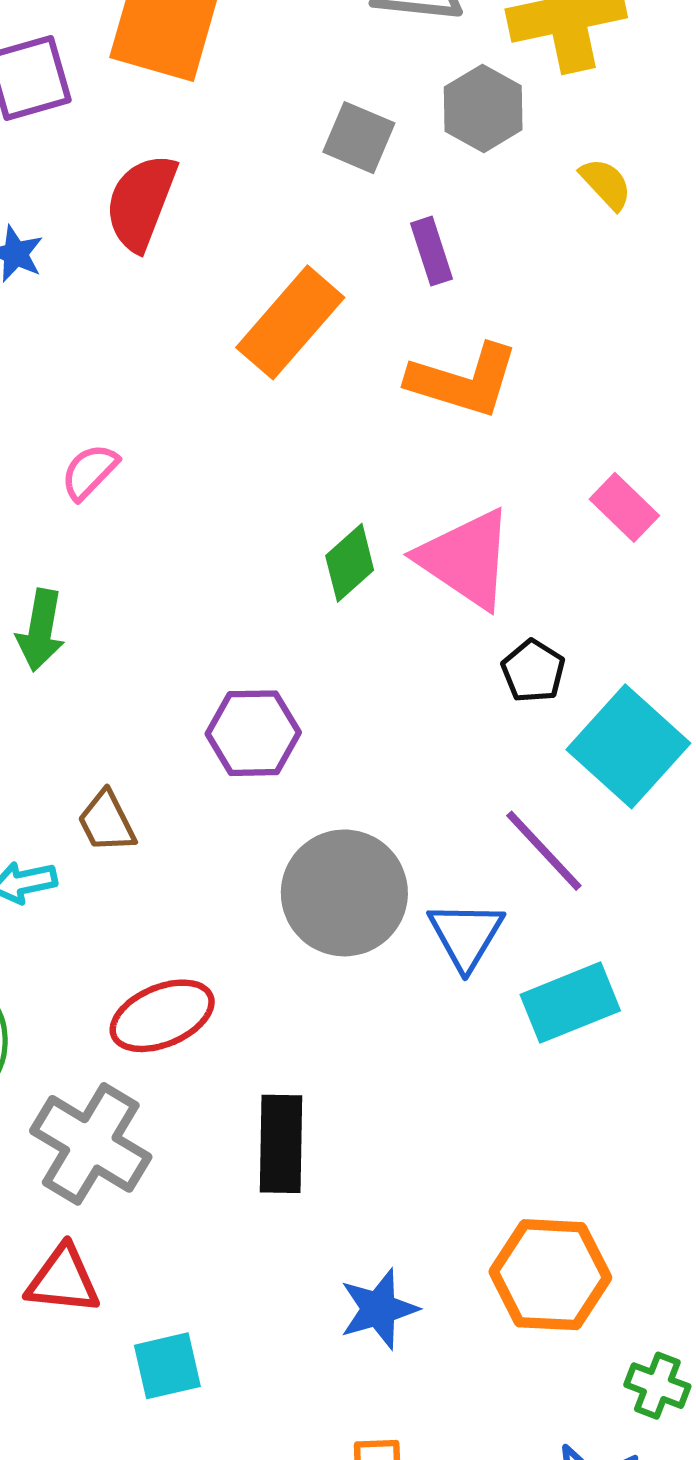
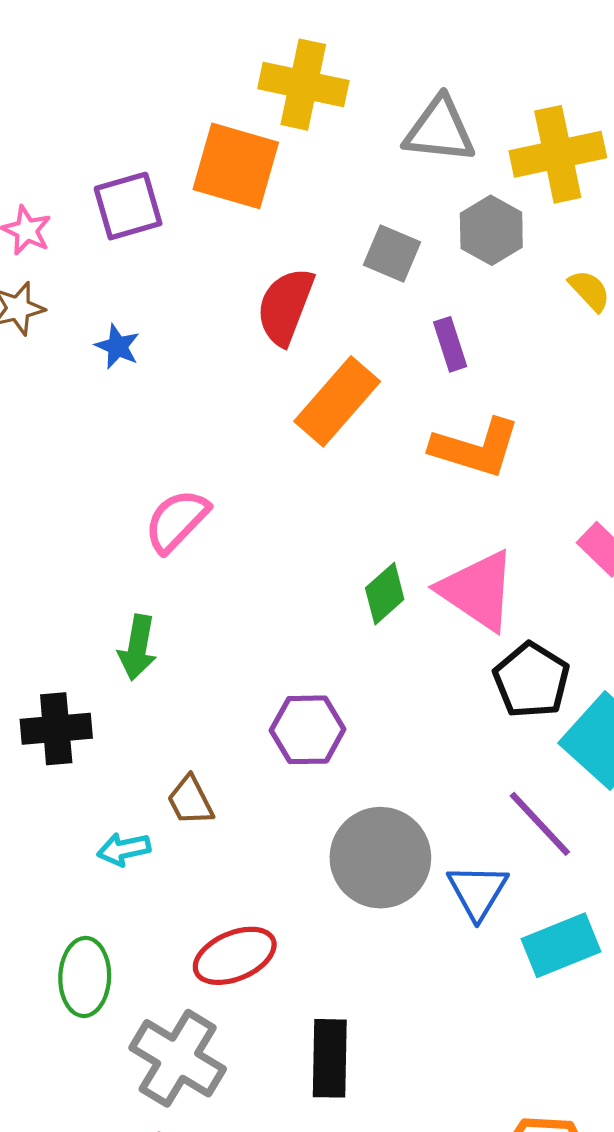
red semicircle: (141, 202) -> (285, 306), moved
pink semicircle: (89, 472) -> (177, 521), size x1.4
black pentagon: (533, 671) -> (531, 680), size x1.5

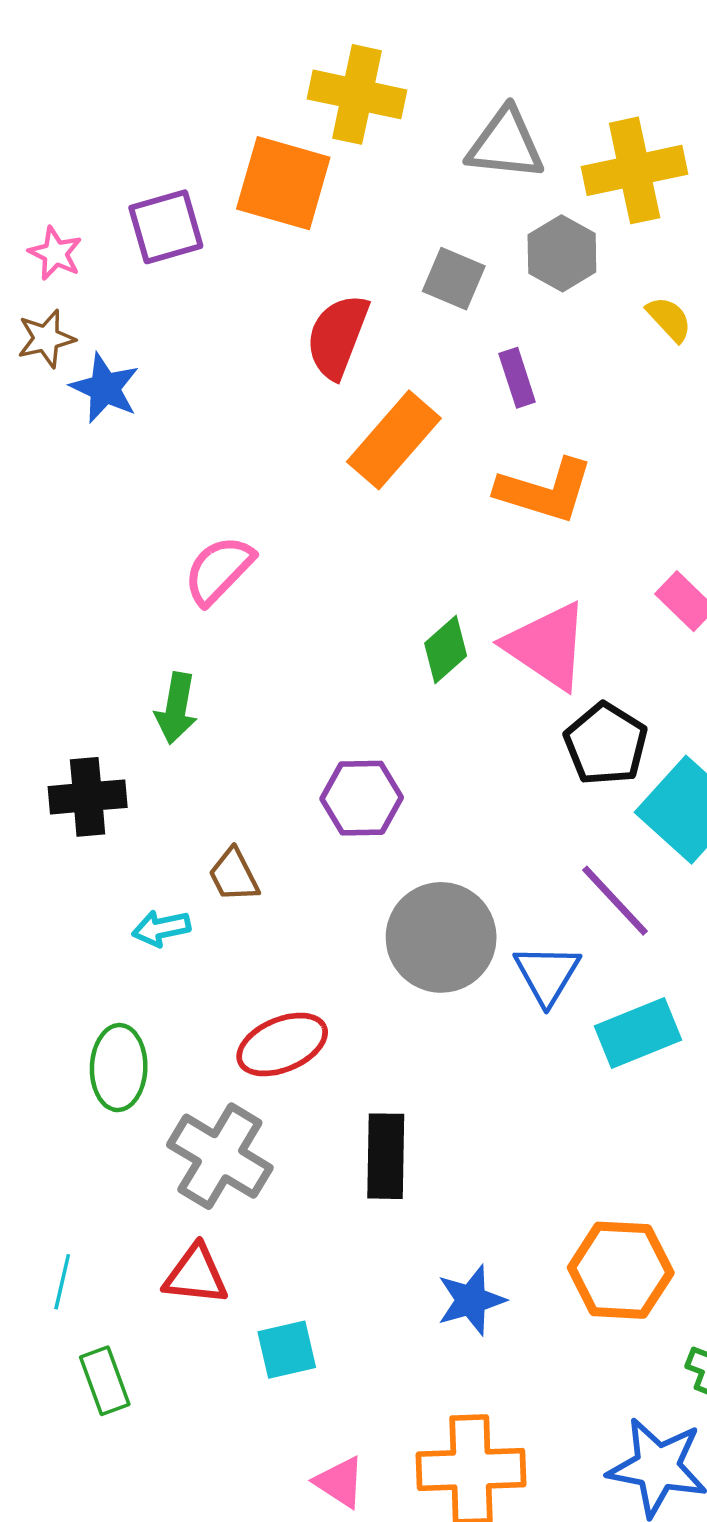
blue star: (117, 346) -> (105, 388), moved, size x1.4

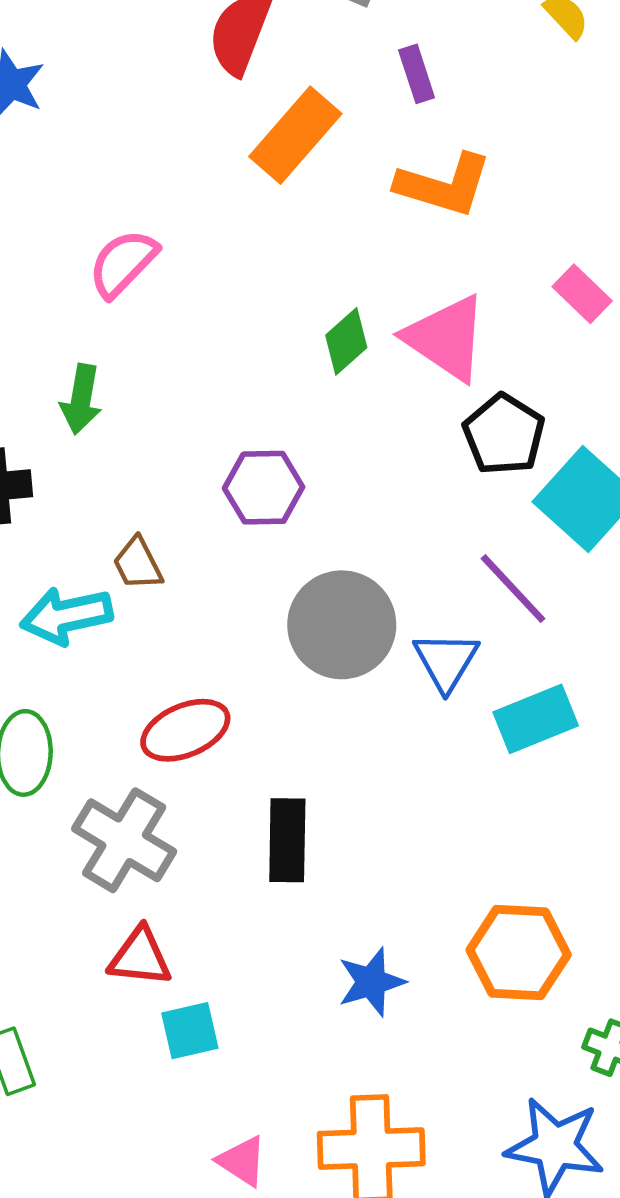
cyan arrow: (161, 928) -> (66, 616), size x1.6
red triangle: (196, 1275) -> (140, 957), moved

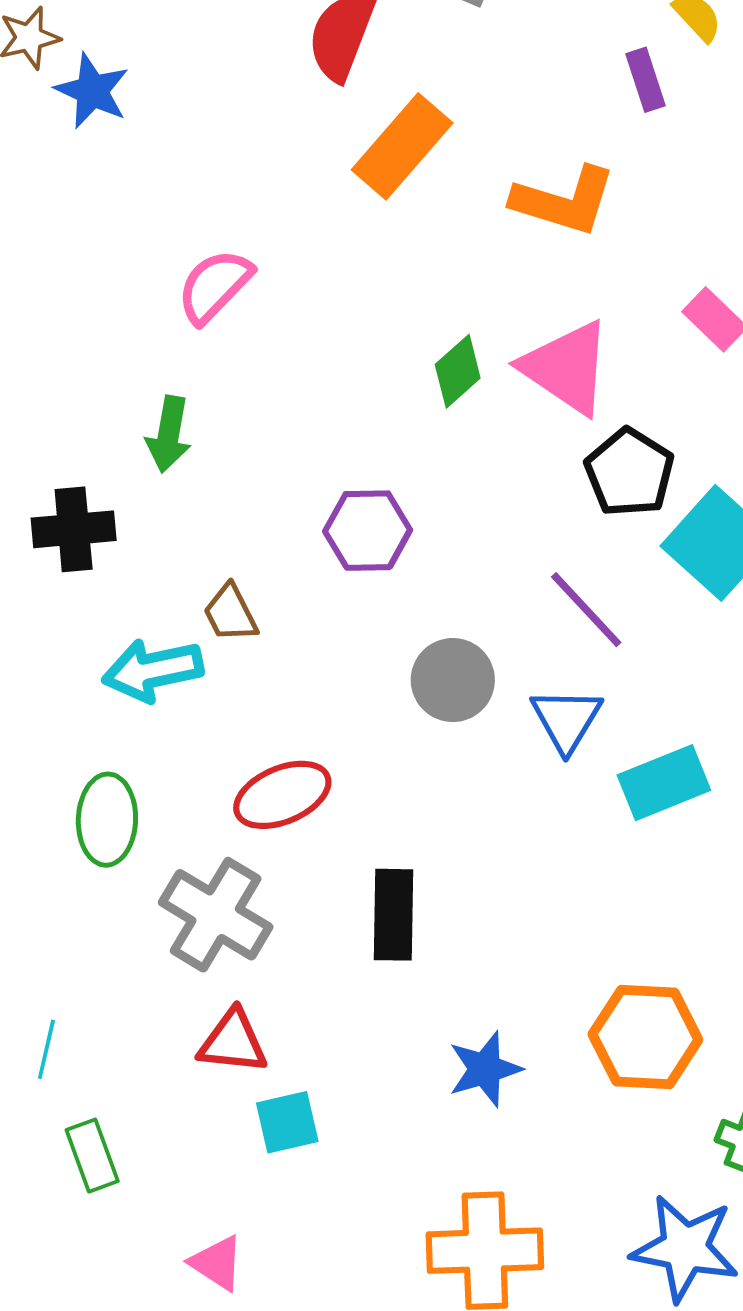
purple rectangle: (417, 74) -> (645, 80), moved
purple line: (513, 589) -> (586, 610), moved
gray circle: (342, 625) -> (453, 680), size x0.7
pink triangle: (242, 1161) -> (217, 1263), moved

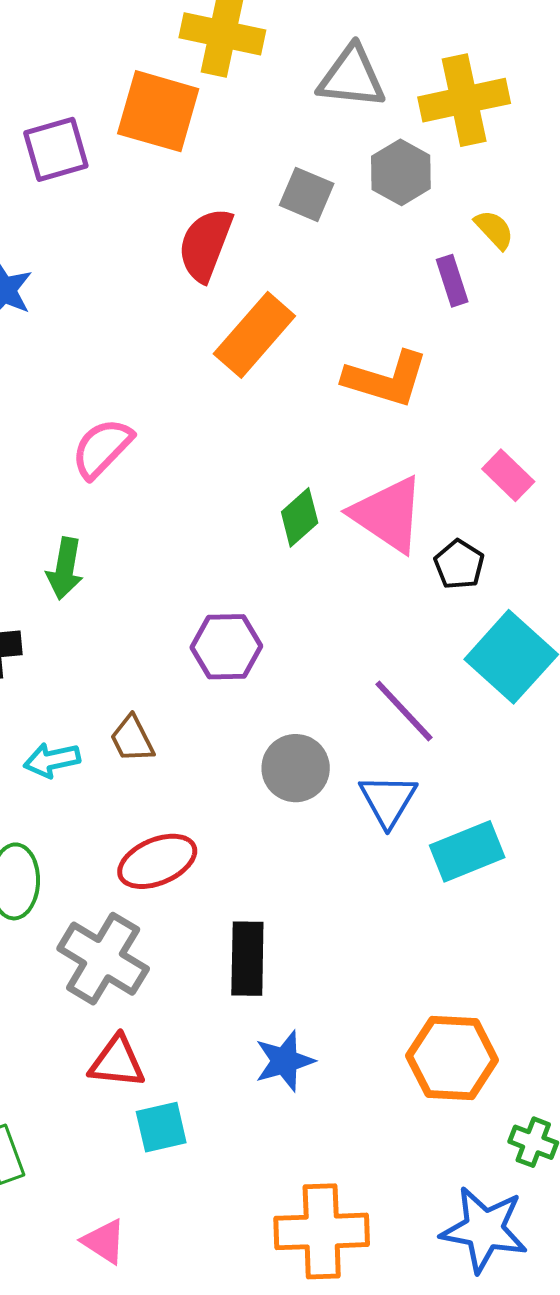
black pentagon: (629, 473) -> (459, 565), moved, size x0.7
brown trapezoid: (230, 613) -> (132, 739), moved
cyan arrow: (153, 670) -> (52, 760), size x0.7
blue star: (485, 1069) -> (285, 1061), moved

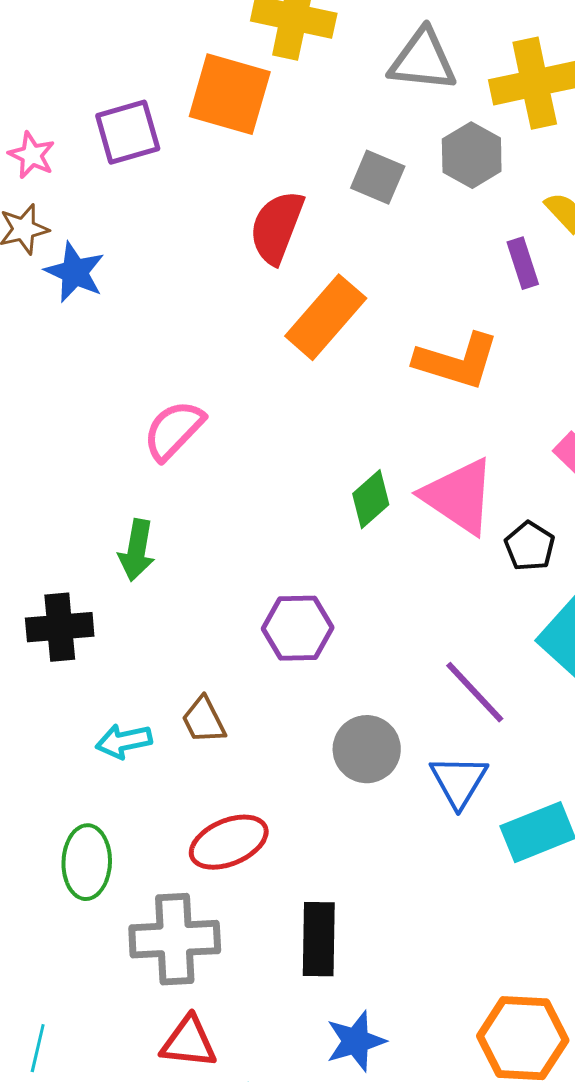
gray cross: (103, 959) -> (175, 939), turned -34

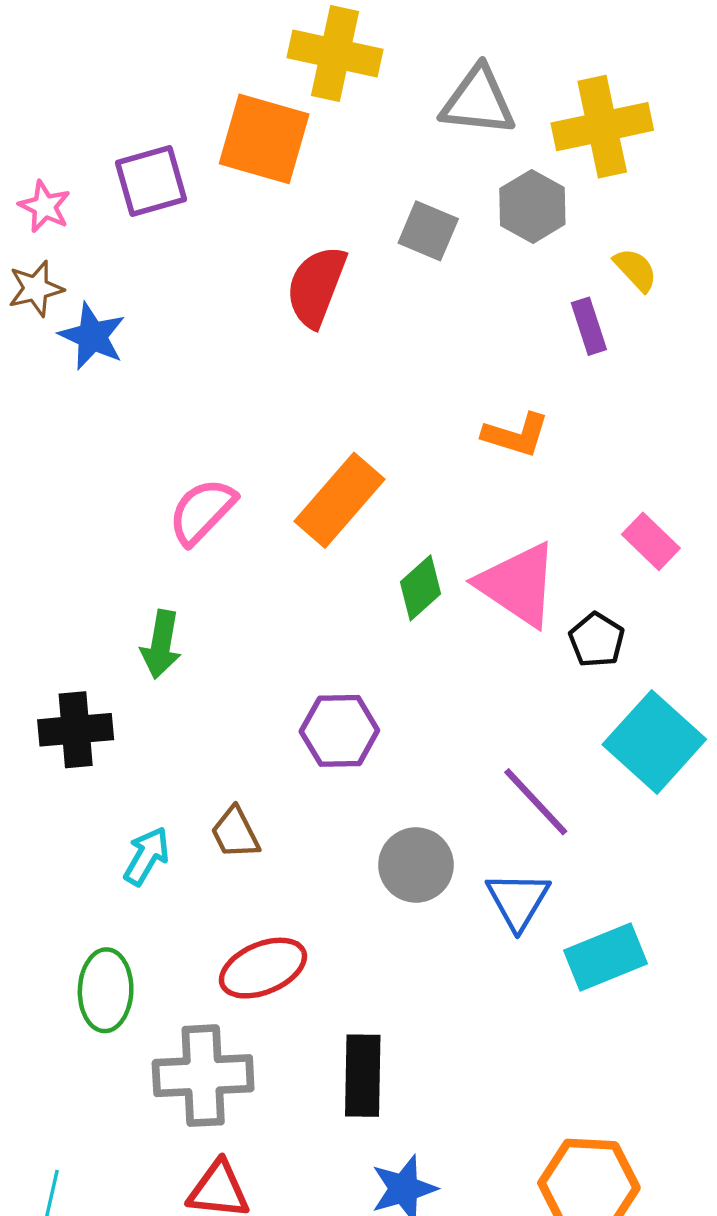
orange rectangle: (326, 317) -> (339, 500), moved
orange L-shape: (457, 361) -> (516, 435), size x0.7
cyan arrow: (124, 741) -> (147, 856), turned 132

